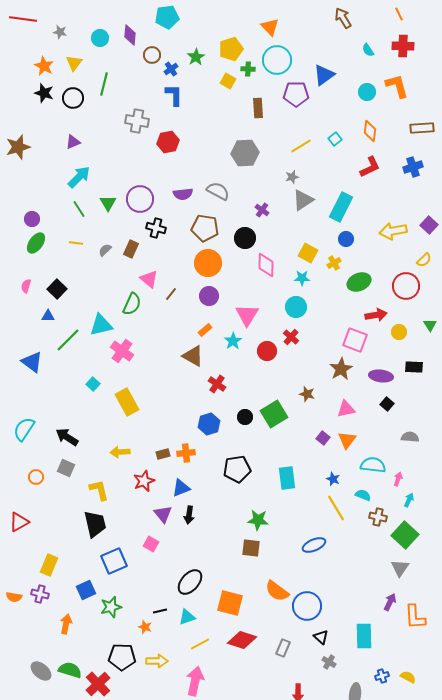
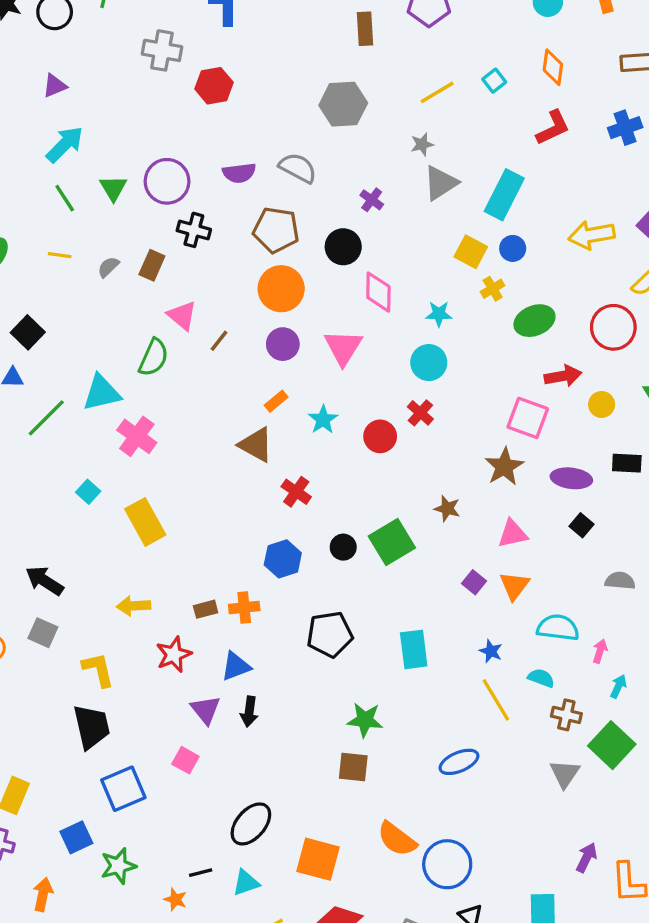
yellow square: (308, 253) -> (471, 252), moved
pink triangle: (247, 315) -> (343, 347), moved
gray triangle: (400, 568) -> (565, 774), moved

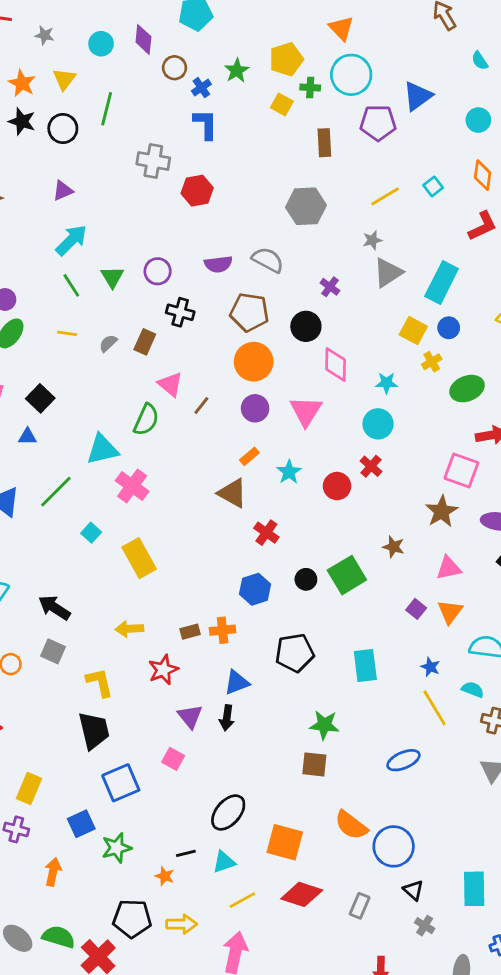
purple circle: (167, 181) -> (158, 271), size x0.7
green line: (46, 418) -> (56, 492), moved
blue triangle: (236, 666) -> (237, 682), moved

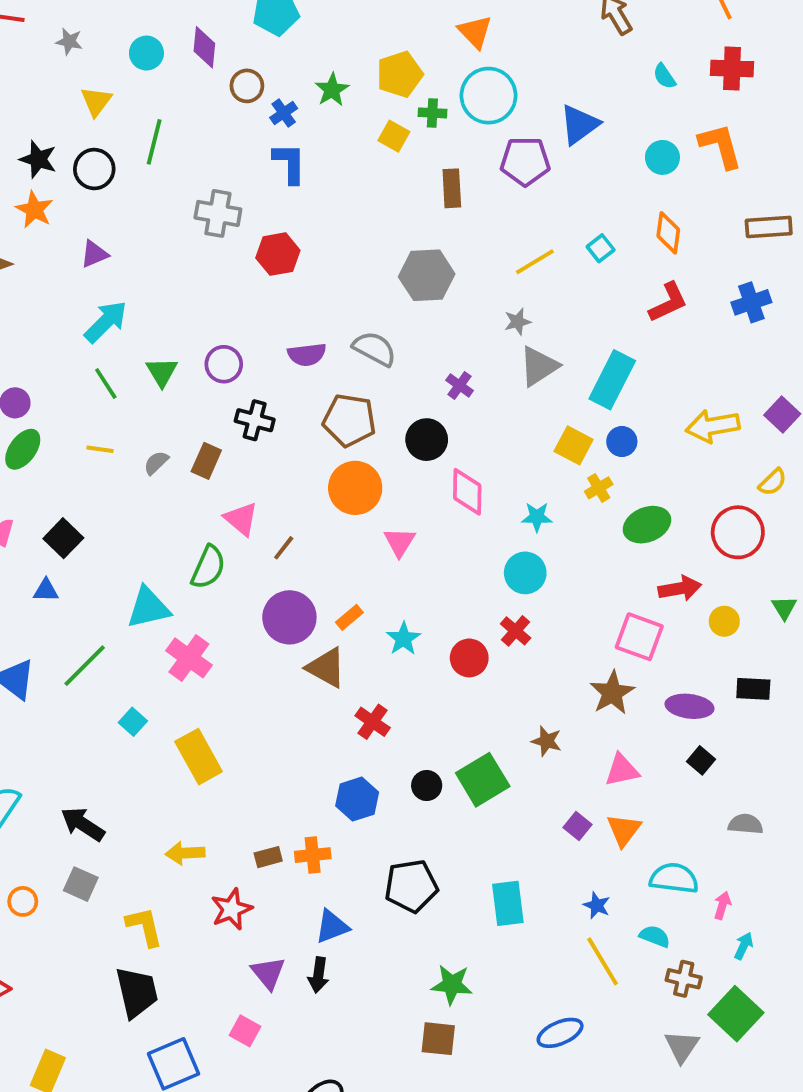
orange star: (22, 83) -> (34, 210), moved
purple circle: (255, 408) -> (289, 617), moved, size x1.4
pink triangle: (306, 411) -> (400, 542), moved, size x0.7

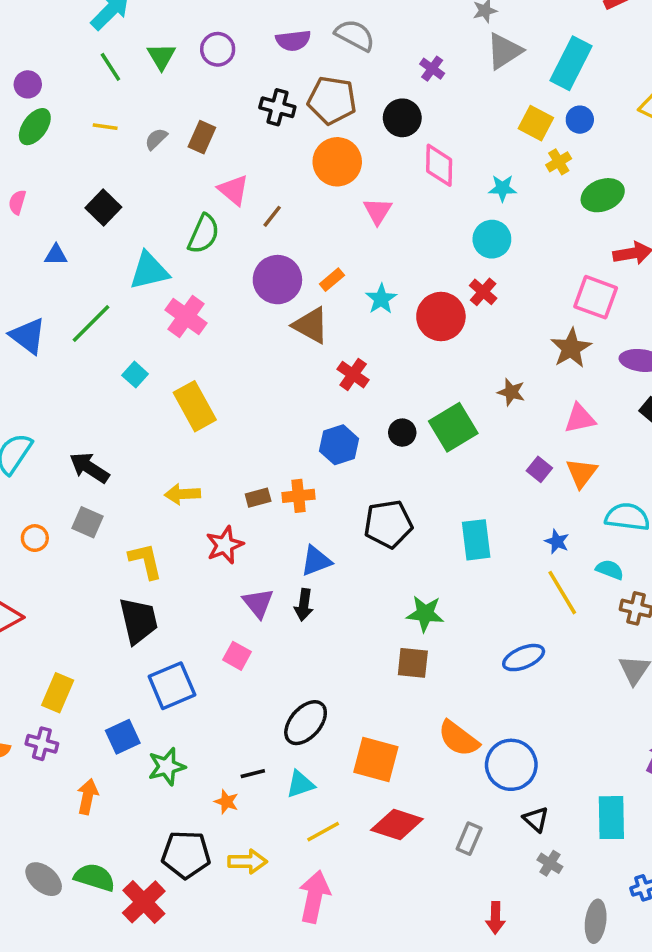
black cross: (255, 420) -> (277, 107), moved
black square: (63, 538) -> (103, 208), moved
red circle: (469, 658) -> (441, 317), size x1.4

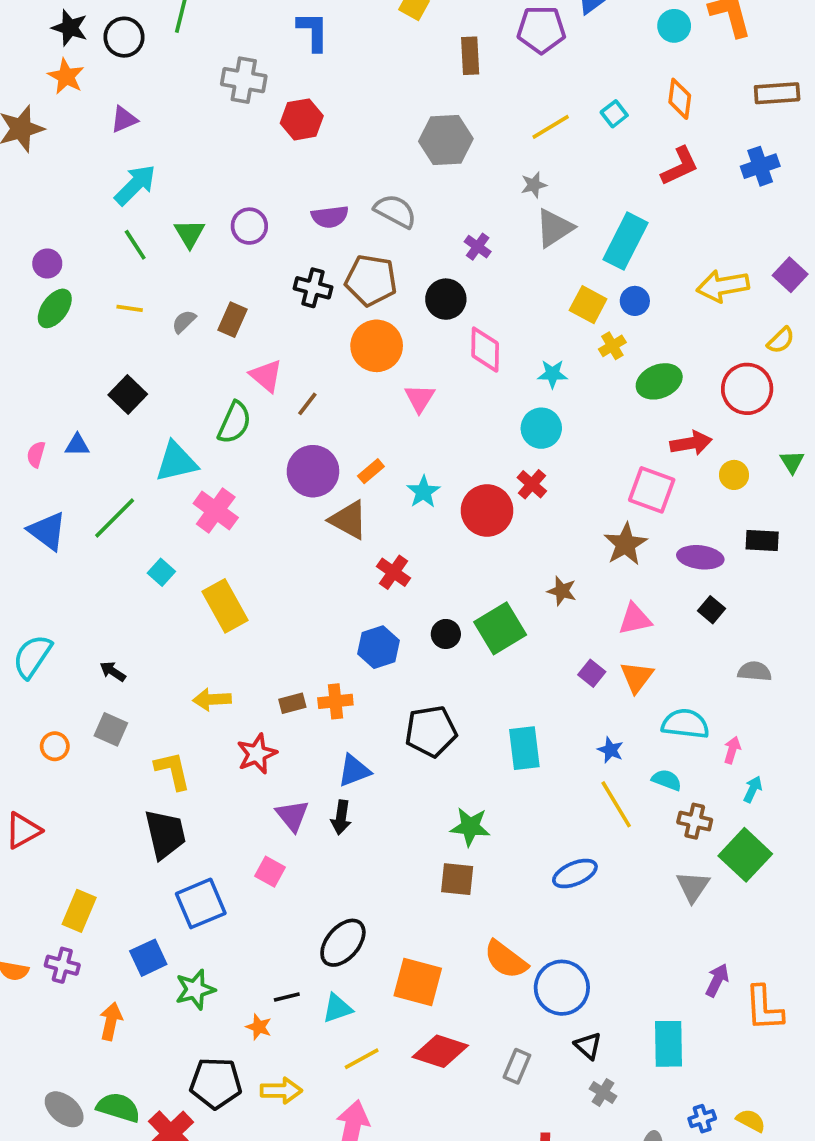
pink semicircle: (17, 202) -> (36, 454), moved
black arrow: (89, 468) -> (113, 671), size x0.6

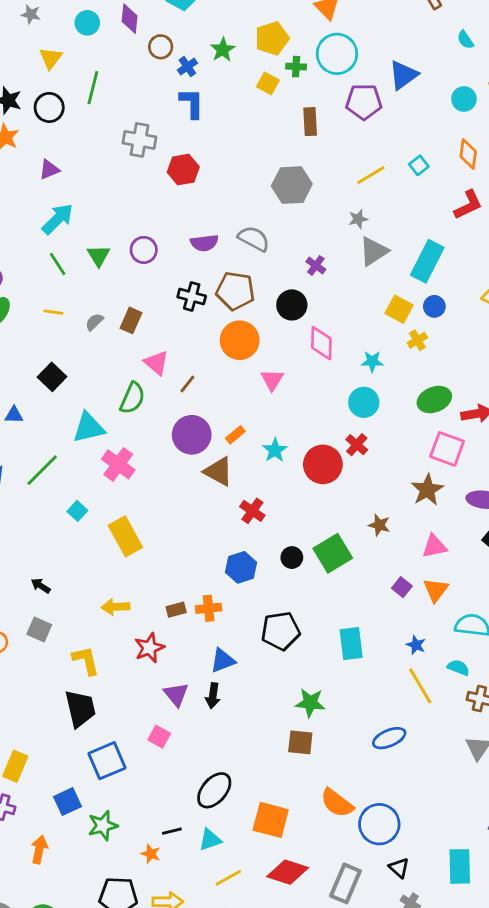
green ellipse: (659, 381) -> (434, 400), moved
gray rectangle: (517, 1066) -> (345, 883), size x1.5

